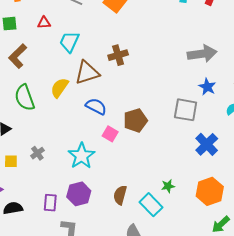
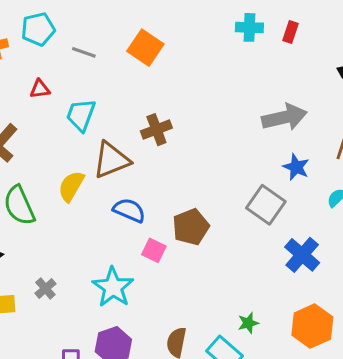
gray square: (186, 110) -> (266, 205), turned 30

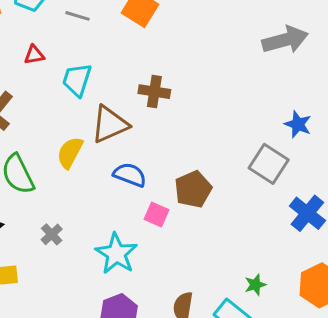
gray arrow: (284, 117) -> (285, 40), moved
brown cross: (156, 130) -> (154, 92), turned 32
gray cross: (45, 289) -> (52, 234), moved

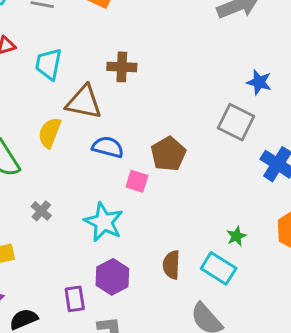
brown triangle: (110, 124) -> (84, 102), turned 42

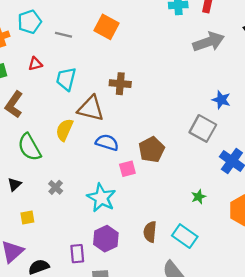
pink square: (137, 181) -> (127, 169), turned -35
green star: (236, 236) -> (199, 197), moved

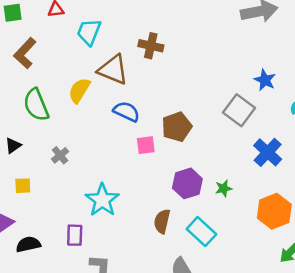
cyan star: (101, 198) -> (102, 200), moved
purple hexagon: (106, 239) -> (187, 183), moved

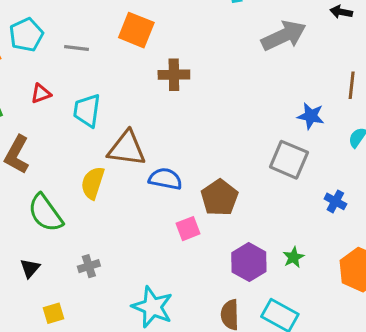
brown cross: (151, 46) -> (174, 75), moved
blue semicircle: (126, 112) -> (165, 179), moved
blue cross: (268, 152) -> (335, 201), size x0.6
gray cross: (60, 155) -> (89, 266), turned 36

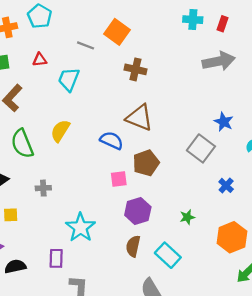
cyan pentagon: (26, 35) -> (40, 16), turned -30
gray line: (77, 48) -> (86, 45), moved
brown triangle: (127, 148) -> (139, 118), moved
purple hexagon: (249, 262) -> (138, 211), moved

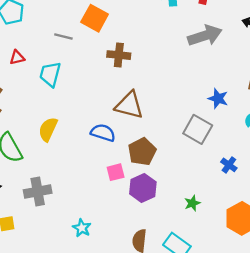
gray cross: (43, 188) -> (38, 191), size x1.6
purple hexagon: (138, 211) -> (143, 188), moved
cyan star: (80, 227) -> (82, 228), size x0.6

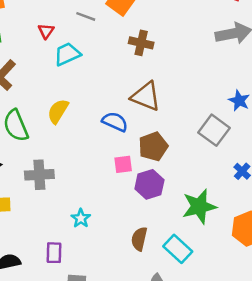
red triangle: (17, 57) -> (46, 31), moved, turned -49
cyan trapezoid: (50, 74) -> (67, 54), turned 44
green star: (192, 203) -> (199, 206), size x2.0

